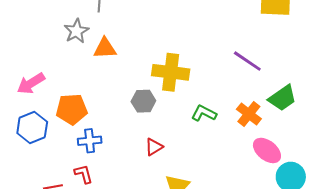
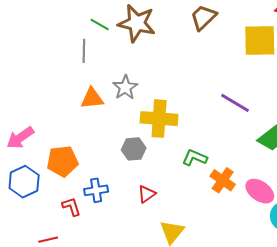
gray star: (76, 31) -> (125, 87), moved
orange cross: (249, 114) -> (223, 180), moved
blue cross: (90, 141) -> (96, 190), moved
red L-shape: (84, 174) -> (71, 207), moved

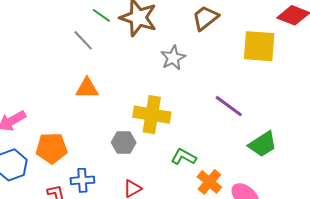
gray line: (84, 51) -> (83, 40), turned -50
gray star: (125, 87) -> (173, 58), moved

